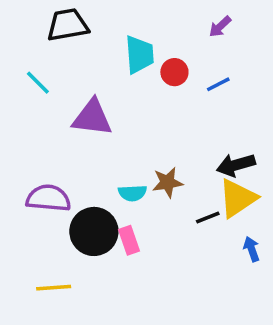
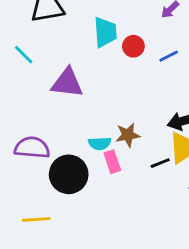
pink rectangle: (129, 240) -> (112, 162), moved

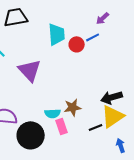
blue line: (169, 56) -> (93, 37), moved
purple triangle: (67, 83) -> (30, 70), turned 40

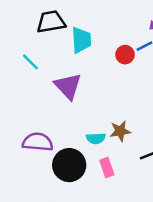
cyan trapezoid: (57, 34) -> (81, 40), moved
pink rectangle: (62, 126) -> (107, 167), moved

